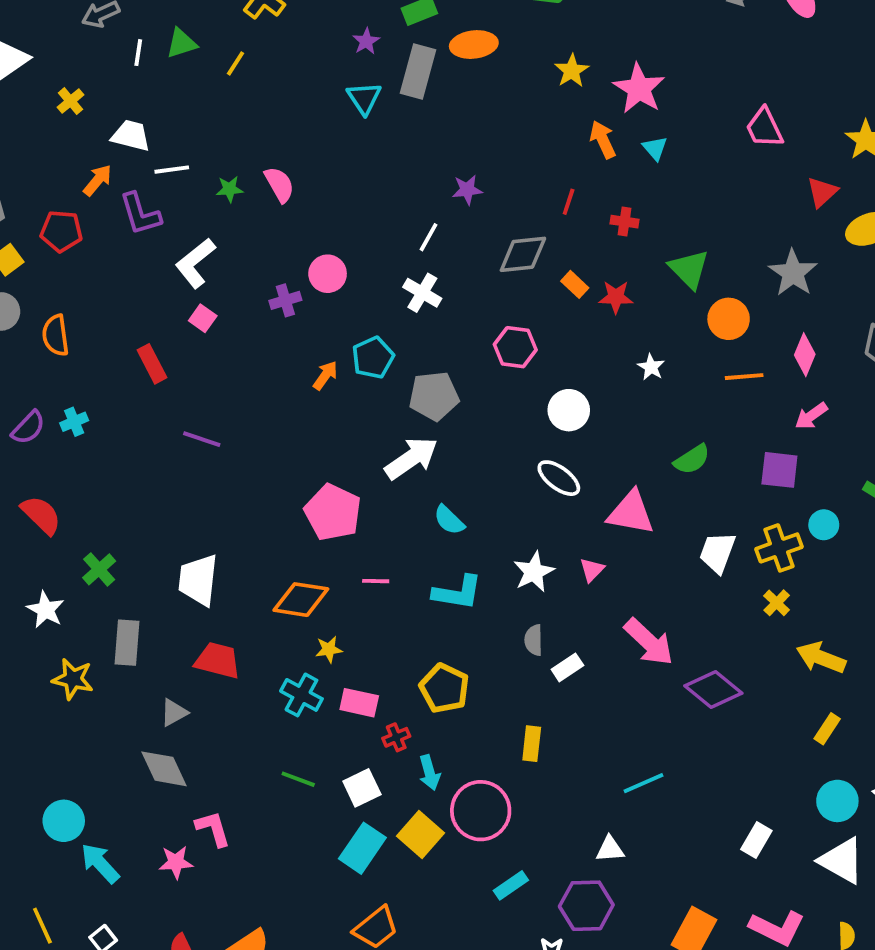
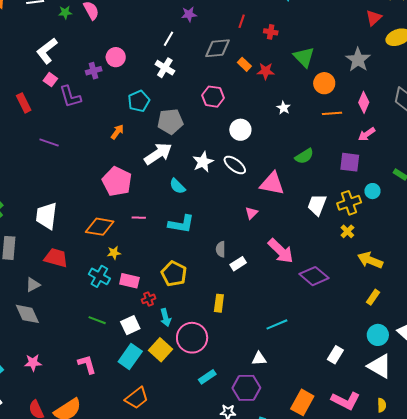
purple L-shape: (140, 214) -> (70, 97), moved
orange arrow: (325, 375) -> (117, 132), moved
white star: (534, 572) -> (203, 162), moved
pink L-shape: (213, 829) -> (87, 364), moved

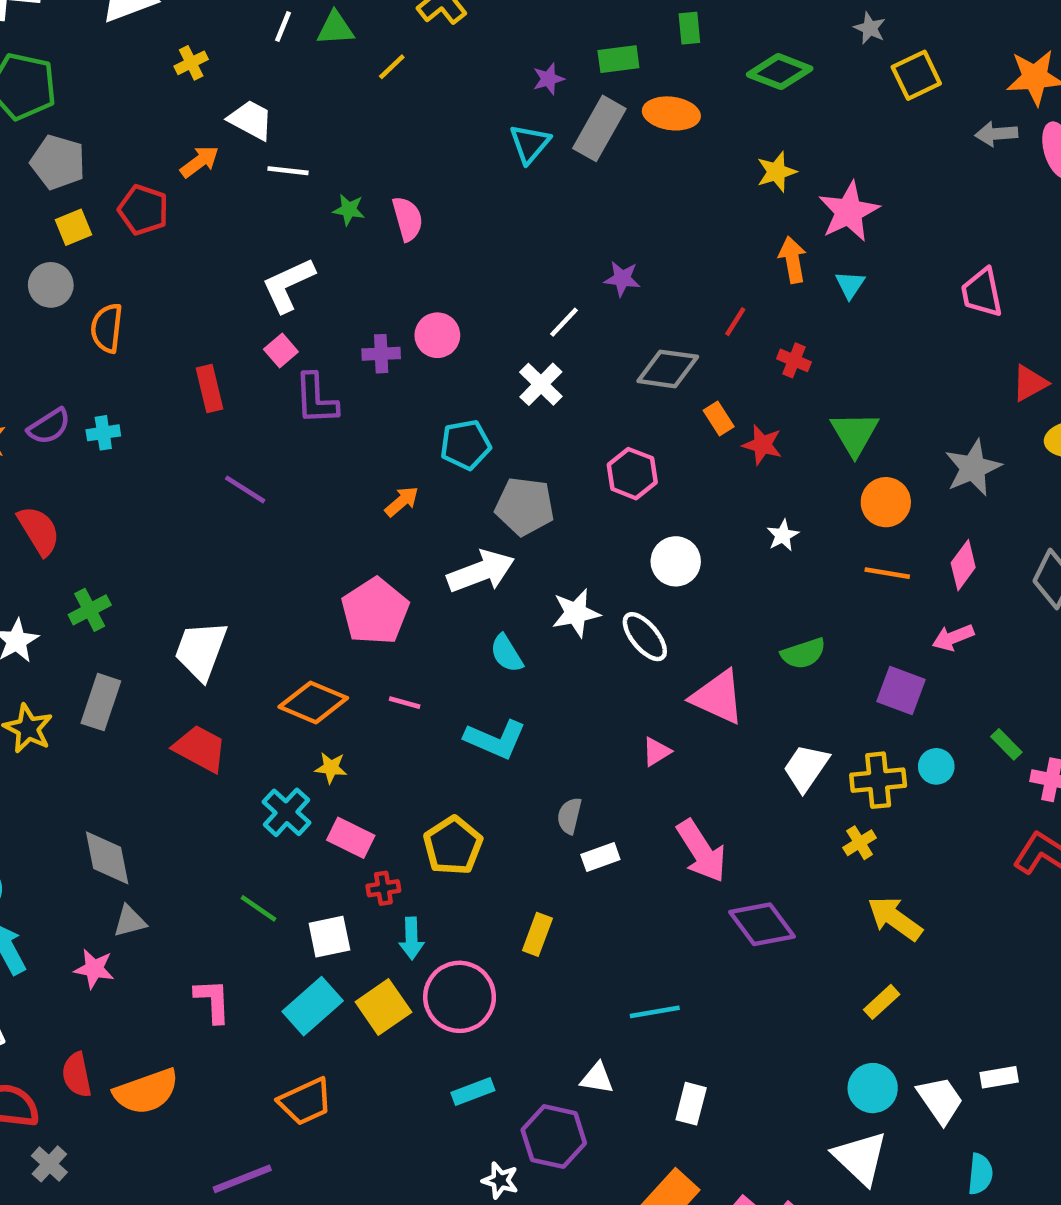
gray triangle: (33, 285) -> (130, 921), moved
white rectangle: (335, 355) -> (691, 1104), moved, turned -30

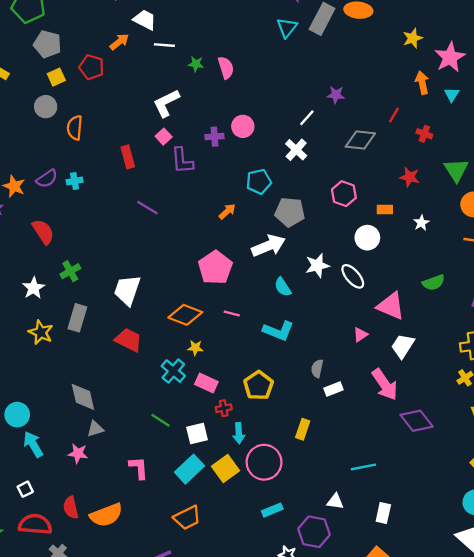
orange rectangle: (719, 419) -> (385, 210), moved, turned -56
white trapezoid: (806, 768) -> (403, 346), moved

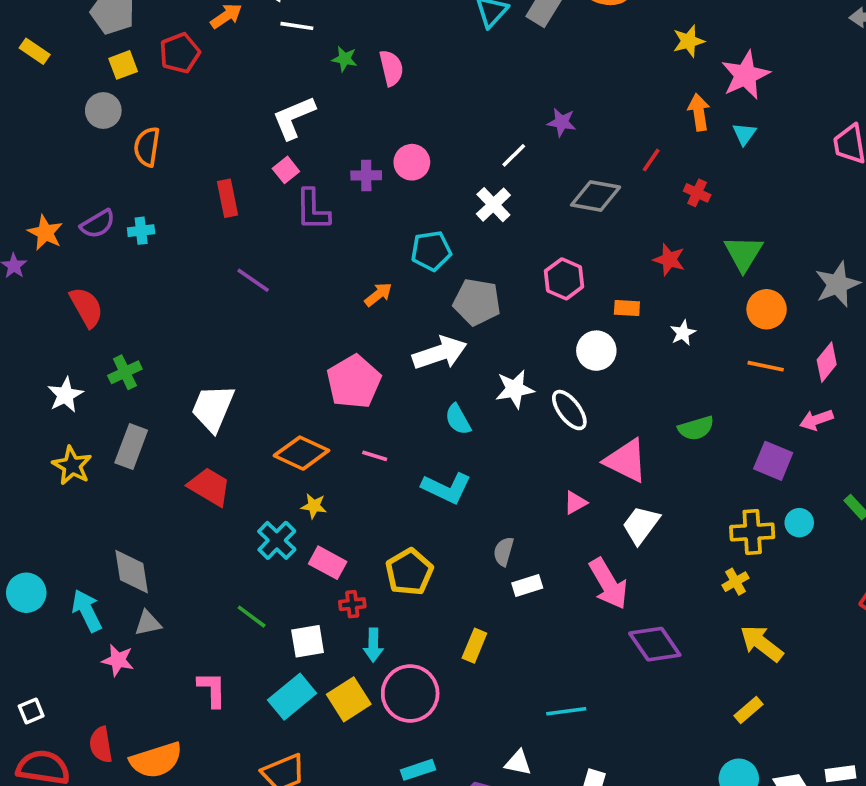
red pentagon: (92, 67) -> (180, 53), turned 30
cyan arrow: (33, 444) -> (87, 611), moved

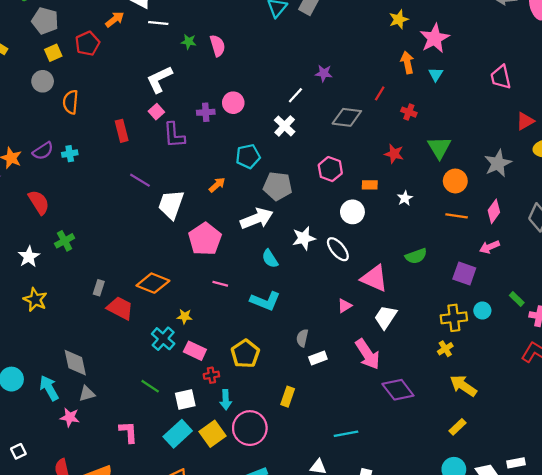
white trapezoid: (213, 408) -> (171, 204), moved
gray rectangle: (131, 447) -> (99, 288), moved, size x0.6
orange diamond: (301, 453) -> (153, 283), moved

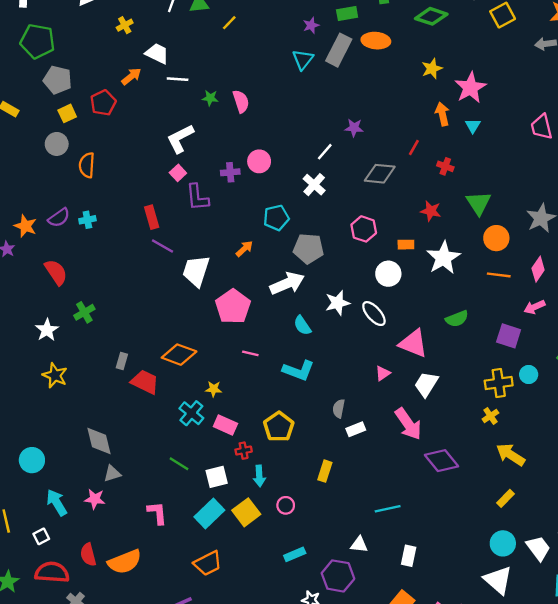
red rectangle: (122, 131) -> (152, 217), moved
white star: (405, 198) -> (443, 258), size x2.0
cyan arrow: (49, 388) -> (57, 502), moved
pink circle: (250, 428) -> (286, 505), size x0.5

